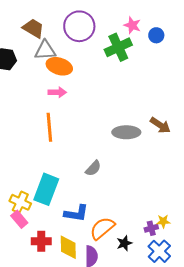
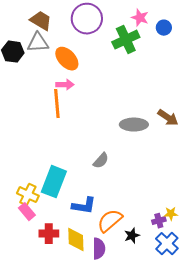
gray triangle: (45, 50) -> (38, 43), moved
orange ellipse: (59, 66) -> (67, 59), turned 30
orange line: (49, 127) -> (57, 104), moved

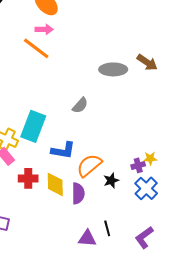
orange line: (57, 104) -> (36, 48), turned -48

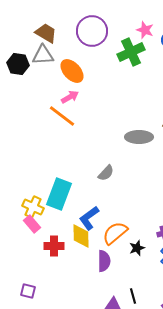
pink arrow: (44, 29) -> (70, 97), turned -30
blue L-shape: (63, 150) -> (89, 218), turned 135
yellow diamond: (55, 184) -> (81, 236), moved

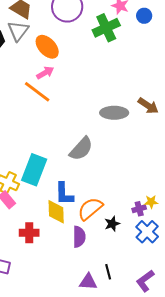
gray triangle: (43, 55) -> (18, 31), turned -50
gray semicircle: (106, 173) -> (81, 149), size x1.5
blue L-shape: (89, 218) -> (64, 194), turned -55
red cross: (54, 246) -> (29, 233), moved

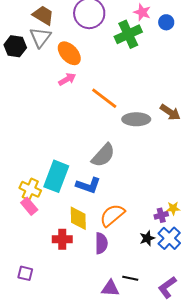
orange line: (37, 92) -> (104, 98), moved
blue L-shape: (64, 194) -> (88, 185), moved, turned -70
black star: (112, 224) -> (147, 238), moved
red cross: (29, 233) -> (62, 239), moved
black line: (108, 272) -> (130, 278), turned -63

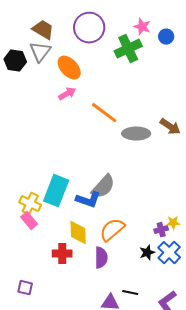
gray semicircle: (103, 155) -> (103, 187), moved

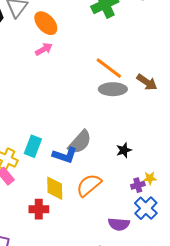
orange line: (104, 113) -> (109, 68), moved
cyan rectangle: (56, 191) -> (33, 146), size x0.7
black star: (147, 253) -> (124, 150), moved
purple semicircle: (101, 258) -> (119, 224), moved, turned 95

